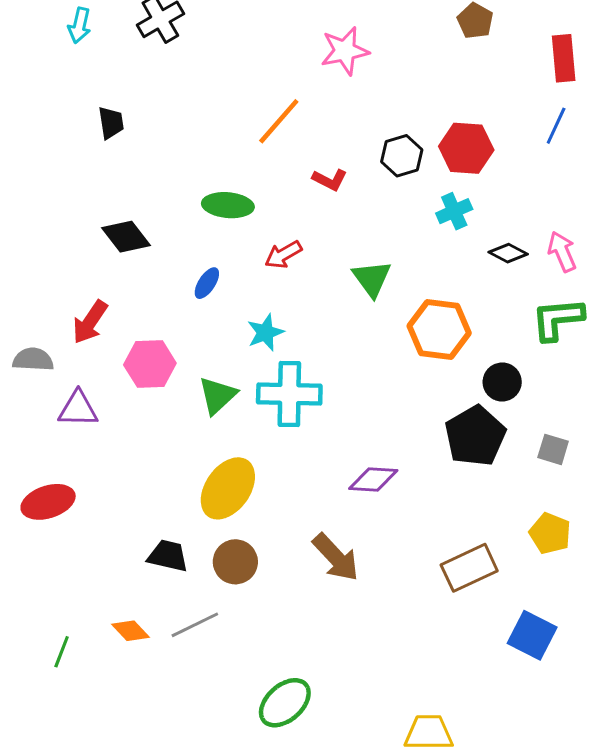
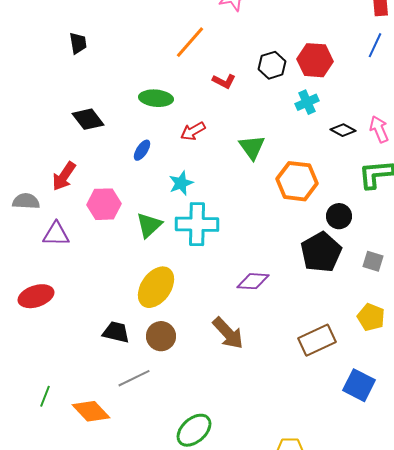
orange diamond: (130, 631) -> (91, 411), moved, size x1.5

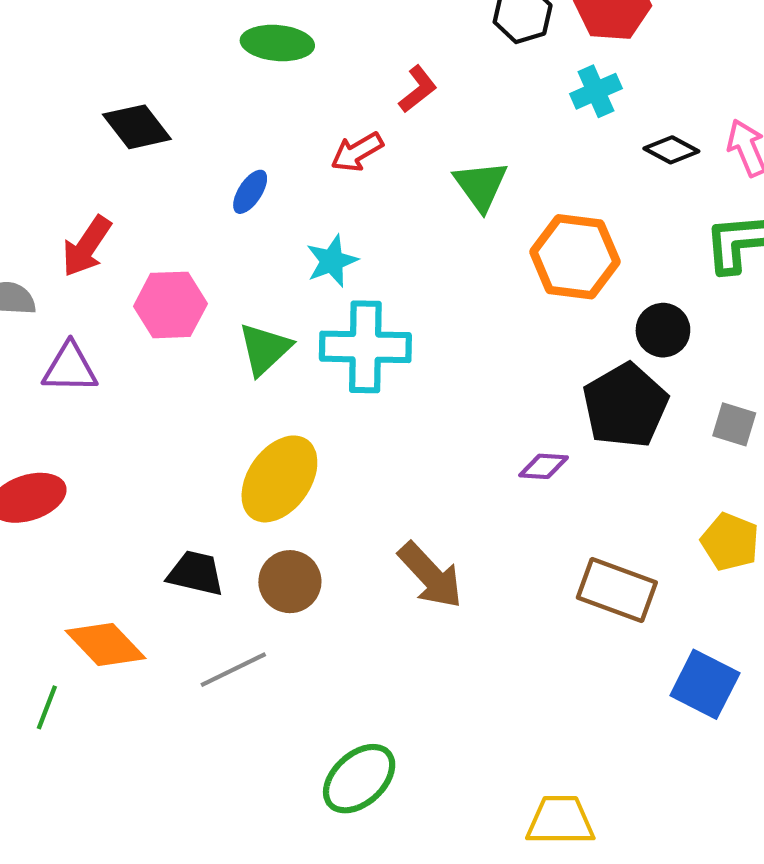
red L-shape: (224, 81) -> (418, 89), moved, turned -65
green ellipse: (156, 98) -> (277, 43), moved
purple diamond: (253, 281) -> (544, 466), moved, size x0.7
brown rectangle: (317, 340) -> (617, 590), turned 45
orange diamond: (91, 411) -> (106, 644), moved

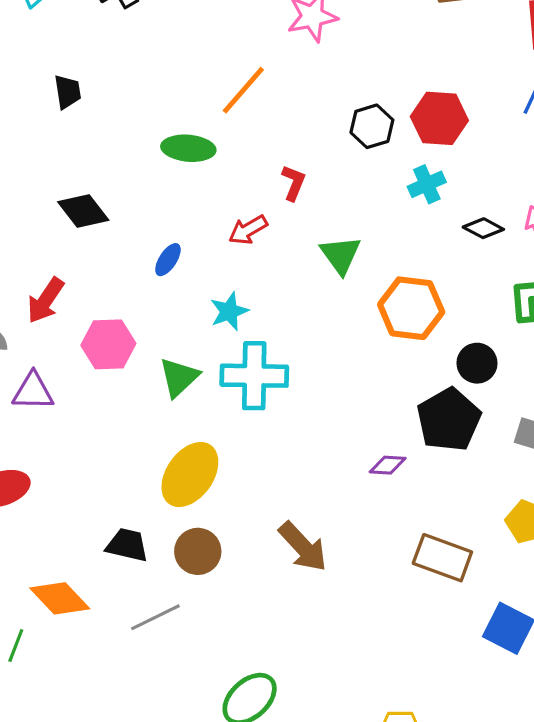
red L-shape: (418, 89) -> (293, 183), turned -30

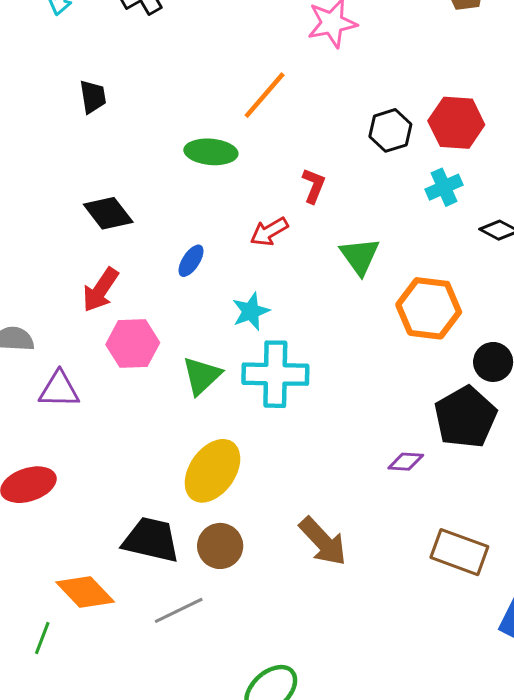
red arrow: (46, 300) -> (101, 290), moved
black trapezoid: (127, 545) -> (151, 540), size x1.4

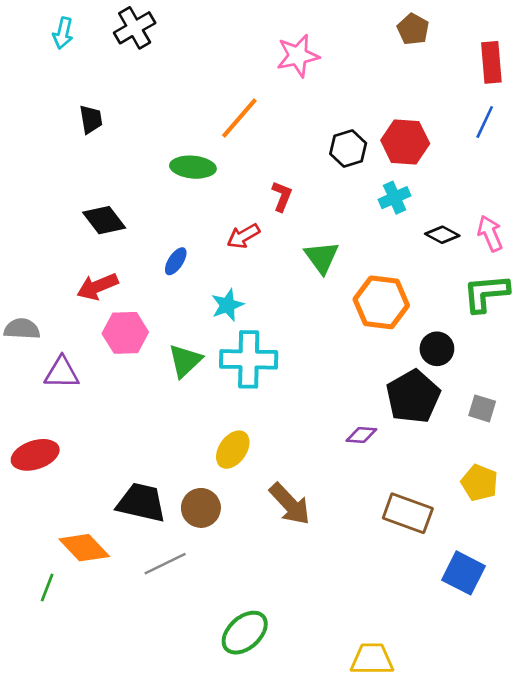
red arrow: (101, 290) -> (97, 286), turned 33
yellow ellipse: (212, 471) -> (233, 450), moved, size x0.7

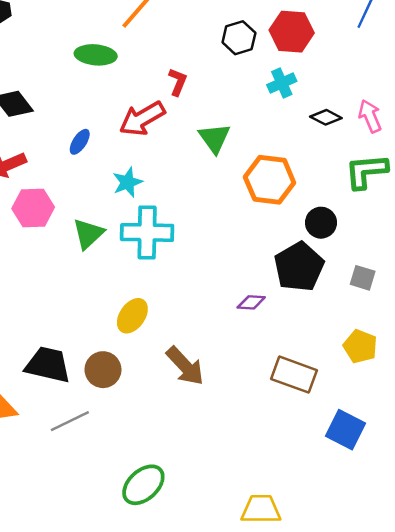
red arrow: (243, 236) -> (142, 119), size x1.5

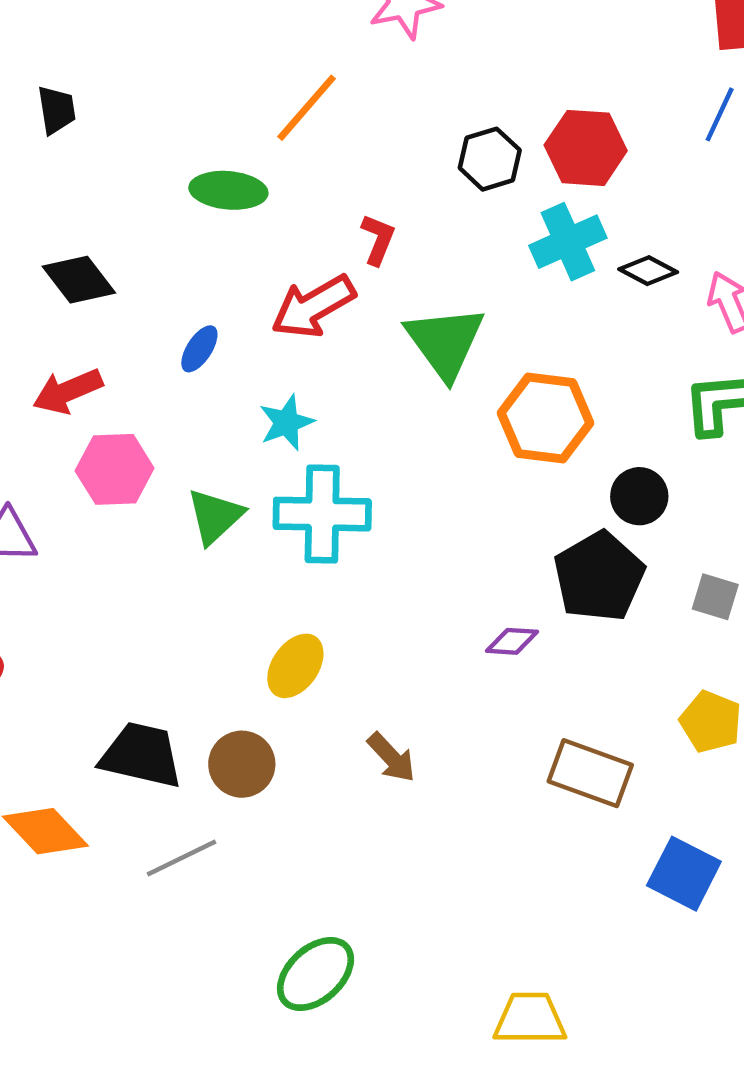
cyan cross: (282, 83) -> (568, 242), size x1.4
black diamond: (326, 117) -> (648, 271), moved
green triangle: (214, 138) -> (445, 342), size x1.4
brown arrow: (185, 366) -> (391, 757), size x0.7

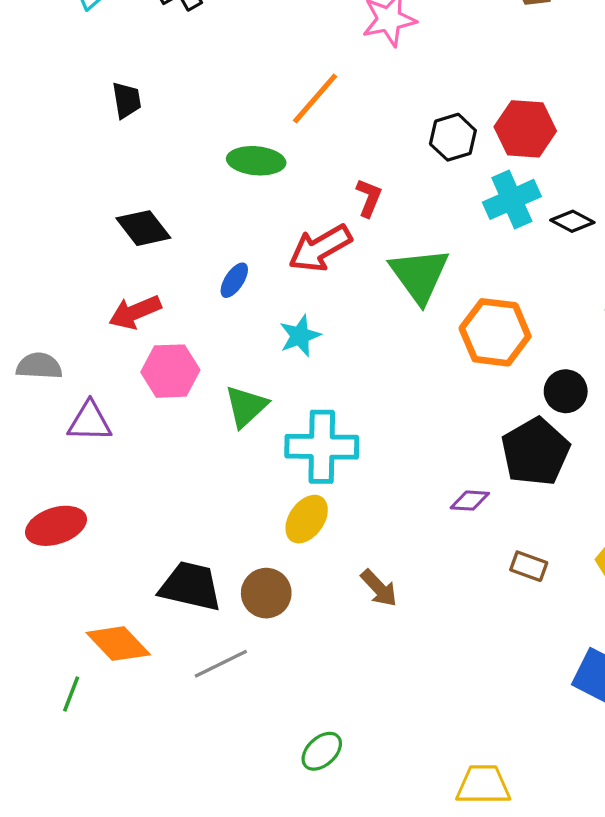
cyan cross: (322, 514) -> (322, 447), moved
brown rectangle: (590, 773) -> (529, 566), moved, size x0.6
green ellipse: (316, 974) -> (322, 751), size x0.7

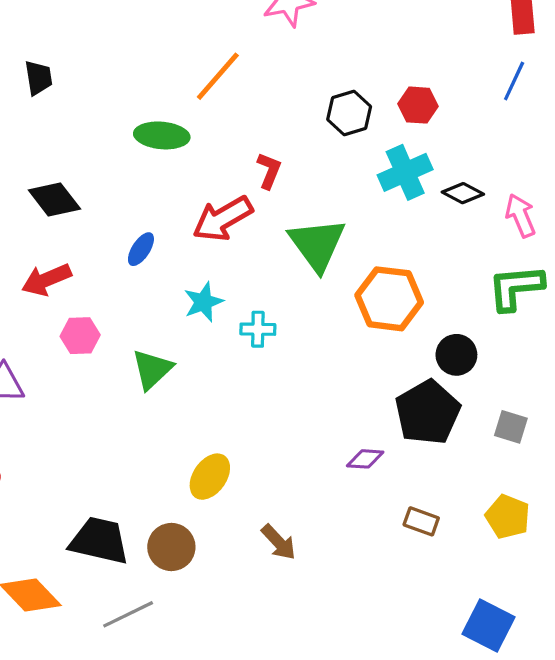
red hexagon: (525, 129) -> (418, 105), size x0.7
pink hexagon: (170, 371) -> (80, 336), size x0.7
cyan cross: (322, 447) -> (258, 329), moved, size x0.5

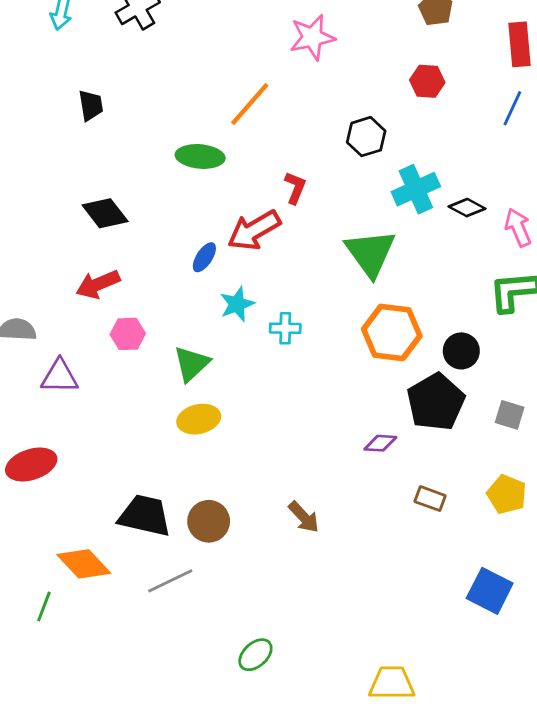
red hexagon: (418, 105) -> (427, 81), moved
green triangle: (317, 244) -> (370, 253), moved
blue ellipse: (141, 249) -> (204, 257), moved
orange hexagon: (389, 299) -> (392, 332), moved
yellow ellipse: (210, 477) -> (199, 419), moved, turned 42

